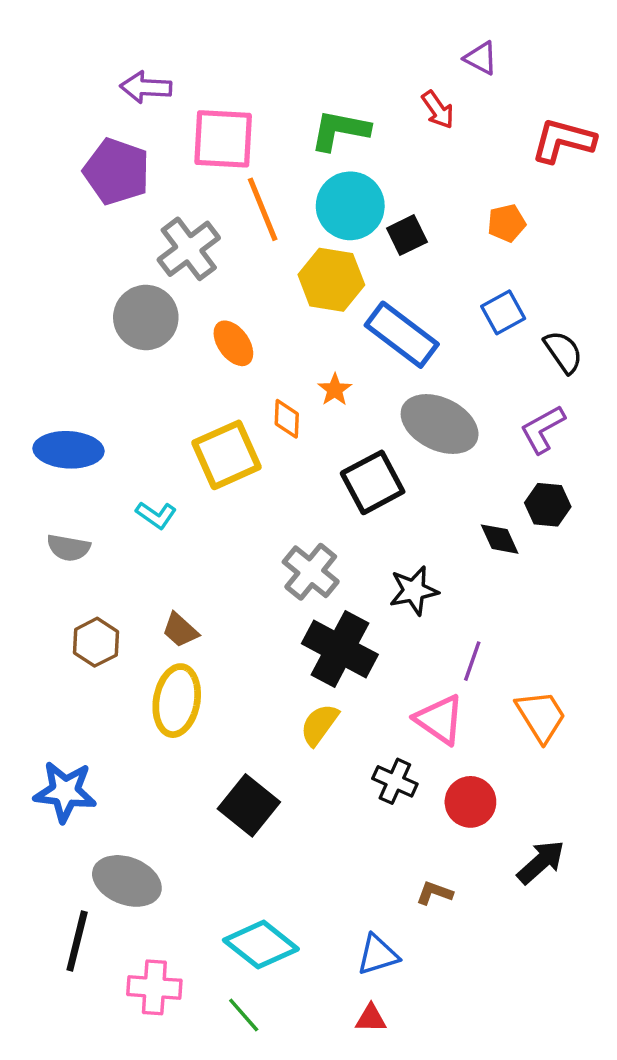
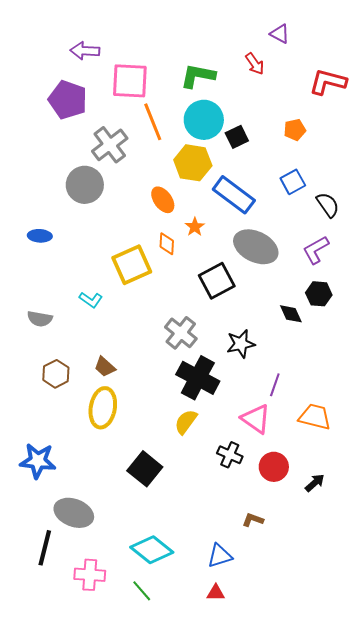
orange ellipse: (233, 343) -> (163, 200), moved
blue ellipse: (69, 450) -> (40, 236), moved, size x0.6
orange trapezoid: (541, 716) -> (315, 417), turned -44
black arrow: (541, 862) -> (315, 483), moved, size x0.7

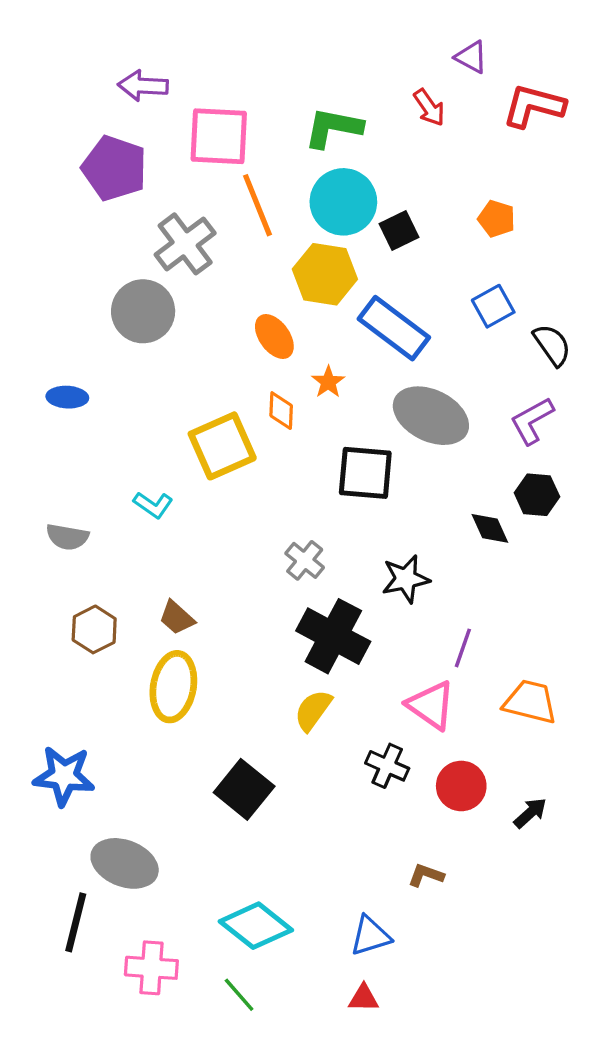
red L-shape: (328, 82) -> (534, 106), moved
orange pentagon: (295, 130) -> (497, 219), turned 30
black square: (217, 281) -> (365, 473), turned 33
gray cross: (181, 333) -> (305, 560), size x0.7

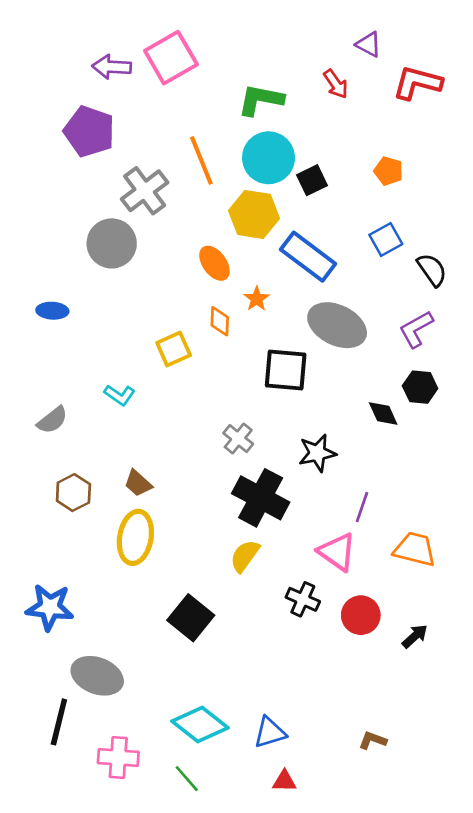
pink square: (219, 136) -> (171, 58), moved, turned -33
yellow square: (222, 446) -> (174, 349), size x0.7
gray semicircle: (67, 537) -> (52, 420), turned -48
brown L-shape: (426, 875) -> (373, 740), moved
blue triangle: (370, 936) -> (270, 732), moved

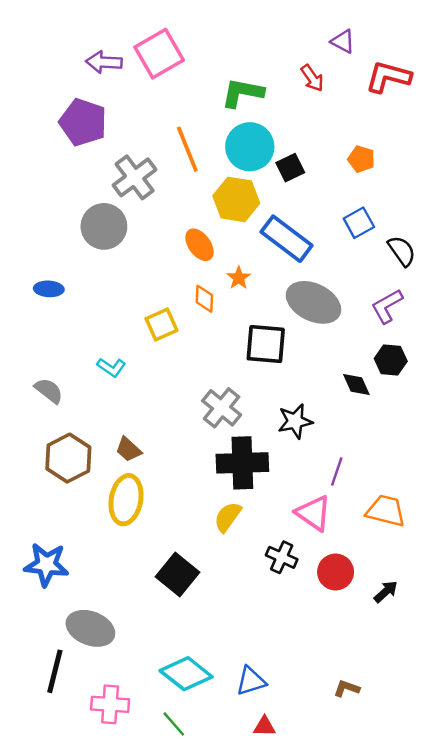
gray semicircle: (52, 420) -> (49, 391), turned -104
gray cross: (238, 439) -> (222, 408), size x1.4
brown hexagon: (73, 493) -> (68, 458), size x1.4
black cross: (261, 498) -> (242, 463), turned -30

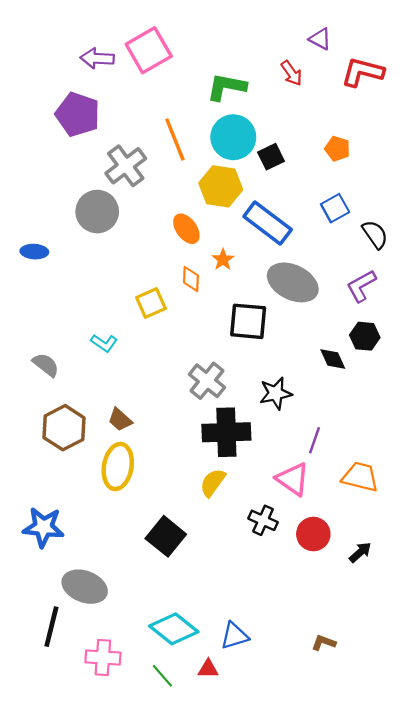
blue ellipse: (49, 289) -> (34, 252), moved
red triangle: (264, 726) -> (208, 669), moved

